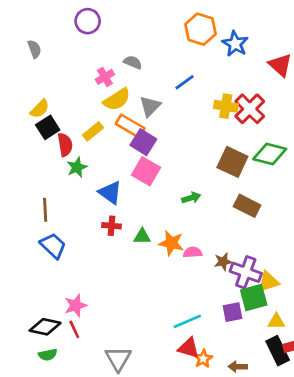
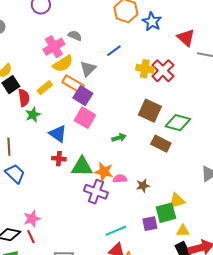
pink cross: (105, 77) -> (54, 47), size x1.5
green diamond: (270, 154) -> (178, 123), moved
green triangle: (142, 236) -> (82, 167), size x1.6
purple cross: (246, 272) -> (96, 192), moved

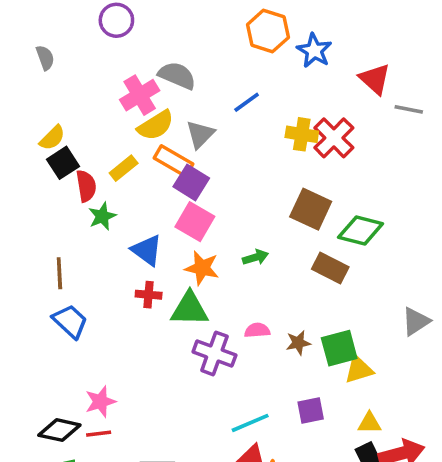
gray semicircle: (75, 36) -> (177, 75), size x1.5
orange star: (104, 172) -> (202, 268), moved
green square: (166, 213) -> (339, 348), moved
red line: (31, 237) -> (99, 434), turned -72

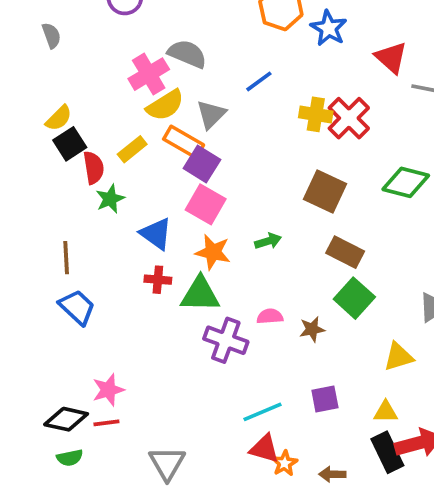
green diamond: (361, 231) -> (406, 182), moved
green square: (339, 348) -> (354, 298), moved, turned -33
yellow triangle: (359, 370) -> (398, 357), moved

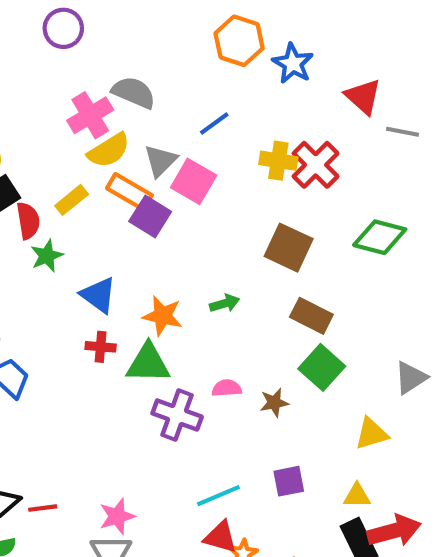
pink square: (206, 204) -> (194, 181), moved
pink star: (108, 390) -> (117, 516), moved

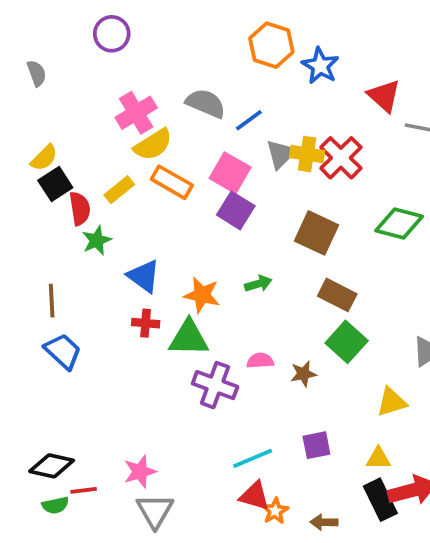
gray semicircle: (134, 92) -> (206, 103), moved
gray triangle: (160, 161) -> (281, 154), moved
purple square: (150, 217) -> (236, 210), moved
red line: (43, 508) -> (84, 490), moved
pink star: (117, 516) -> (140, 472), moved

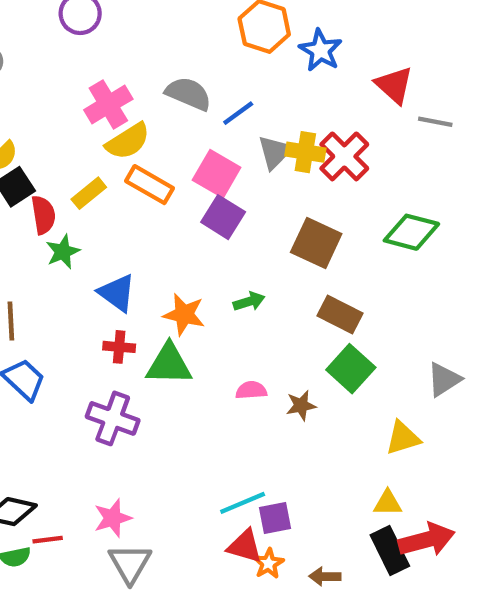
purple cross: (215, 385) -> (113, 418), moved
purple square: (316, 445) -> (275, 518), moved

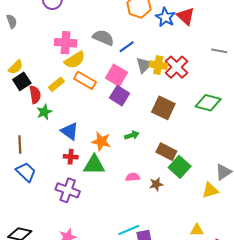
red triangle: (394, 85) -> (186, 16), moved
pink cross: (108, 104) -> (66, 43), turned 35
brown rectangle: (340, 314) -> (166, 152), moved
yellow triangle: (403, 438) -> (210, 190), moved

